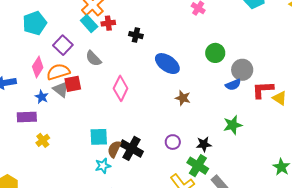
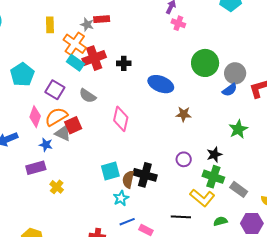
red cross: (108, 23) -> (94, 58), size x1.6
green circle: (215, 53) -> (205, 63), size x1.4

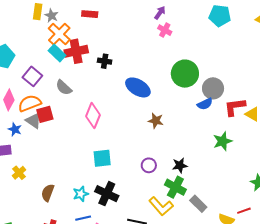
gray star: (87, 25) -> (51, 16), moved
green star: (238, 129) -> (223, 141), moved
cyan square: (110, 171) -> (102, 158), moved
black cross: (145, 175) -> (107, 194), moved
brown semicircle: (128, 179) -> (48, 193), moved

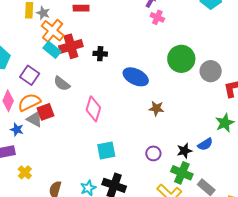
blue semicircle: (205, 104) -> (205, 144), moved

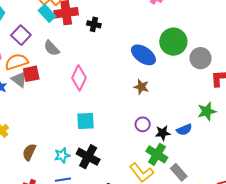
blue ellipse: (136, 77) -> (143, 55), moved
purple circle: (153, 153) -> (143, 124), moved

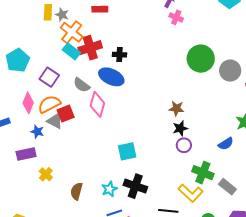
blue ellipse: (143, 55) -> (111, 77), moved
pink diamond: (79, 78) -> (97, 104), moved
black star: (163, 133) -> (180, 128), moved

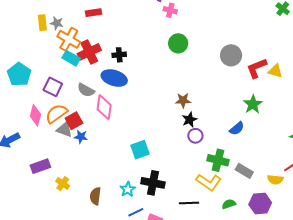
green circle: (201, 59) -> (178, 43), moved, size x0.7
blue star: (37, 132) -> (81, 137), moved

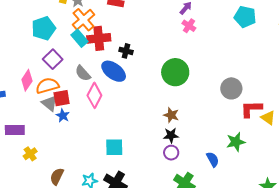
green circle: (178, 43) -> (175, 72), moved, size x1.4
cyan pentagon: (19, 74) -> (44, 28), moved
blue semicircle: (237, 128) -> (213, 159), turned -98

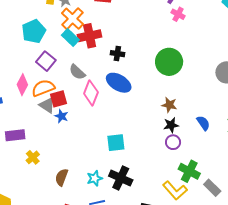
black cross: (126, 51) -> (117, 54), moved
blue ellipse: (114, 71) -> (119, 83), moved
blue semicircle: (213, 159) -> (203, 123), moved

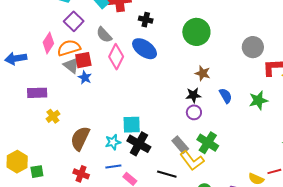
brown star: (169, 105) -> (203, 73), moved
cyan square: (116, 143) -> (132, 125), moved
brown semicircle: (62, 177) -> (80, 138), size x1.4
gray rectangle: (212, 188) -> (180, 145), moved

